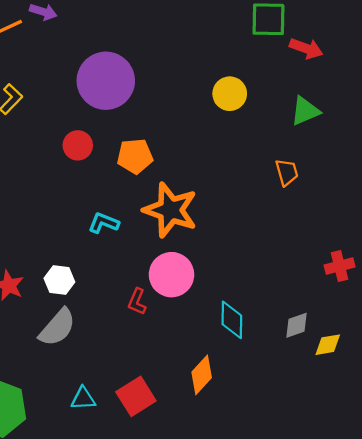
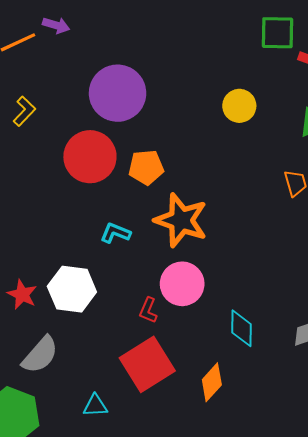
red circle: (78, 145) -> (90, 157), size x1.8
white hexagon: (59, 280) -> (72, 289), size x1.6
gray semicircle: (57, 327) -> (40, 355), moved
red square: (136, 396) -> (147, 364), moved, size x1.4

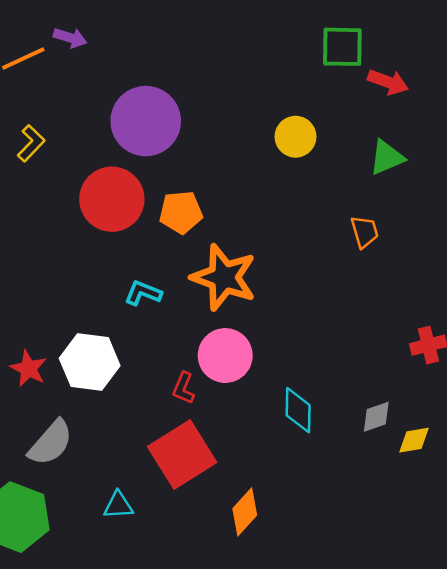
orange diamond: (212, 382) -> (245, 512), moved

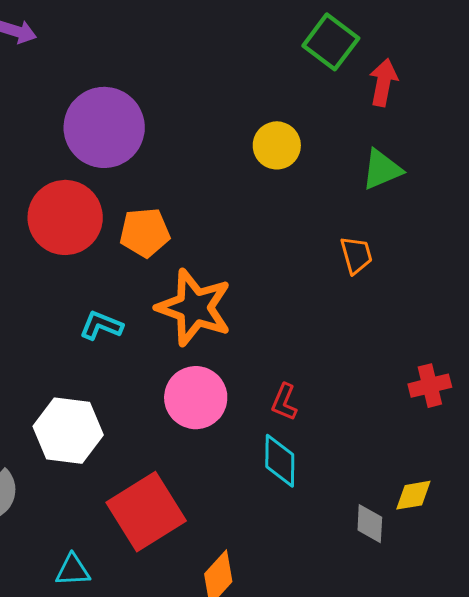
green square: (342, 47) -> (331, 42), turned 36
red arrow: (388, 82) -> (383, 82), turned -99
white hexagon: (90, 362) -> (68, 431), moved
red L-shape: (183, 388) -> (284, 402), moved
gray diamond: (376, 417) -> (370, 524), moved, turned -68

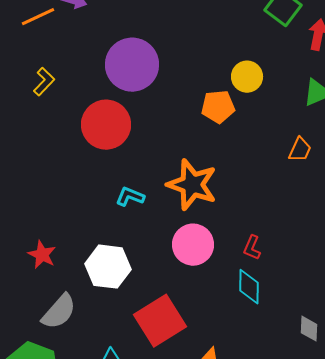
orange pentagon: (145, 233) -> (218, 107), moved
orange trapezoid: (356, 255) -> (300, 150), turned 40

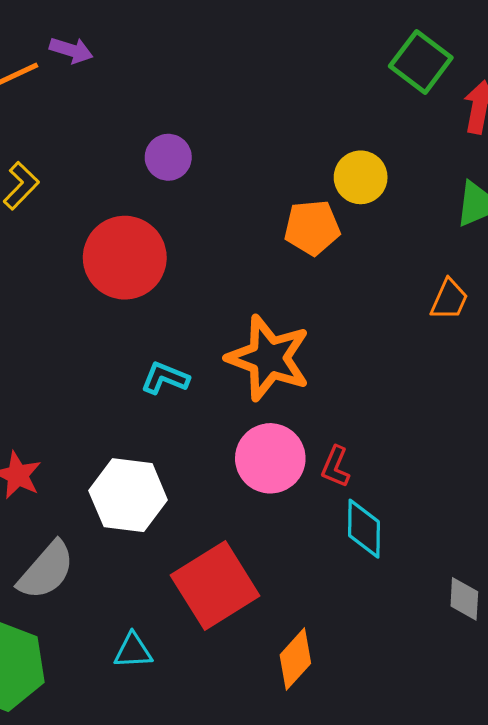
purple circle: (132, 65) -> (168, 157), size x0.5
red L-shape: (252, 248) -> (336, 467), moved

